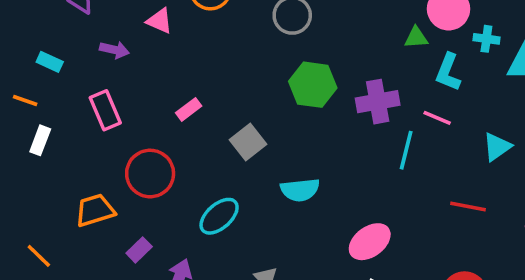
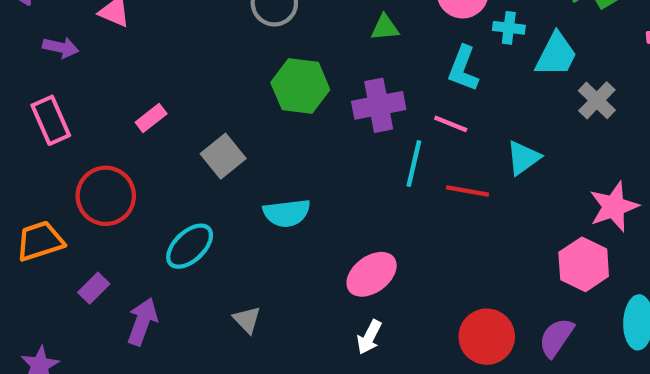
green triangle: (416, 38) -> (385, 28), moved
red line: (468, 207) -> (467, 191), moved

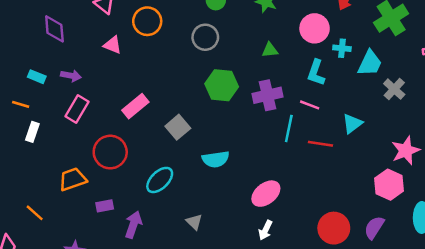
purple arrow: (61, 47) -> (71, 76), moved
pink rectangle: (151, 118) -> (135, 106), size x1.5
pink rectangle: (51, 120) -> (77, 109), turned 56
purple rectangle: (94, 288) -> (105, 206), turned 36

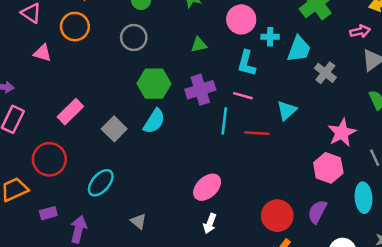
cyan semicircle: (216, 159) -> (154, 121), moved, turned -44

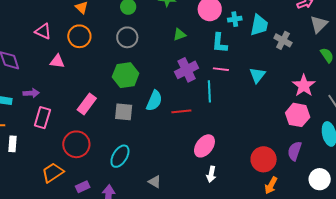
green hexagon: (154, 84) -> (126, 75), moved
gray square: (114, 129) -> (124, 112), turned -30
red line: (257, 133) -> (181, 111), moved

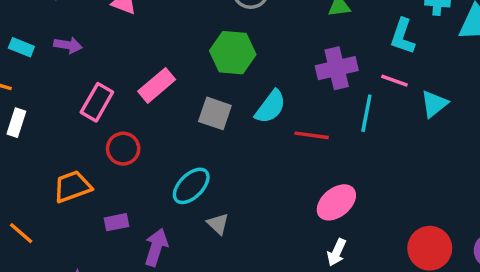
cyan triangle: (257, 75) -> (434, 104), moved
pink rectangle: (42, 118) -> (97, 102), moved
red circle: (76, 144) -> (123, 149), size x0.7
gray triangle: (155, 182) -> (218, 224), moved

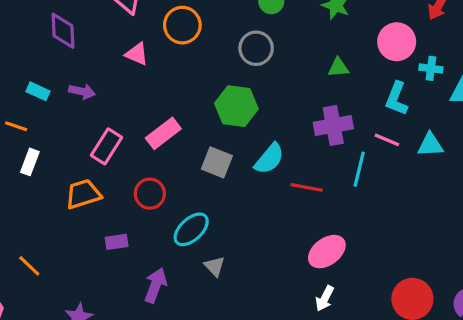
cyan triangle: (434, 104) -> (430, 145), moved, turned 32
red circle: (123, 149) -> (150, 194), moved
orange trapezoid: (72, 187) -> (83, 194), moved
purple rectangle: (116, 222) -> (117, 242), moved

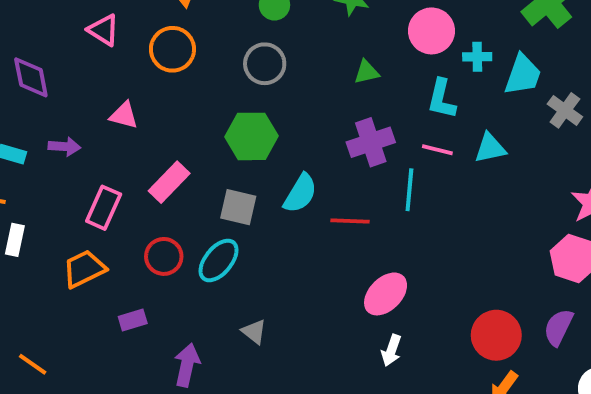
pink triangle: (137, 54) -> (124, 115), moved
cyan ellipse: (191, 229) -> (219, 260), moved

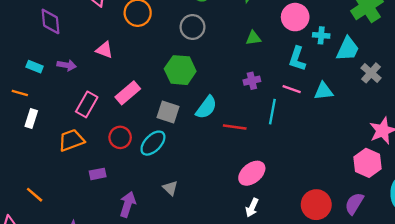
purple cross: (371, 142) -> (252, 81), size x0.6

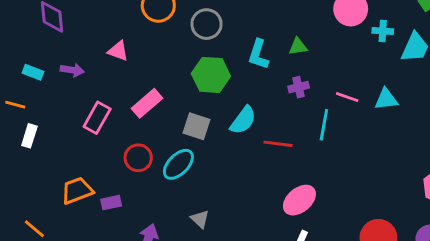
gray circle: (192, 27) -> (207, 24), moved
green triangle: (253, 38) -> (298, 47), moved
cyan L-shape: (297, 59) -> (258, 54), moved
orange trapezoid: (71, 140) -> (77, 191), moved

